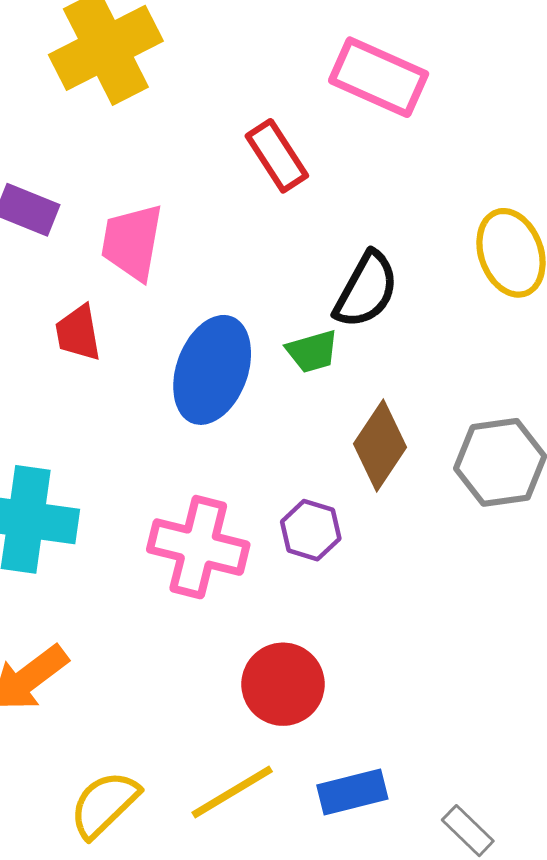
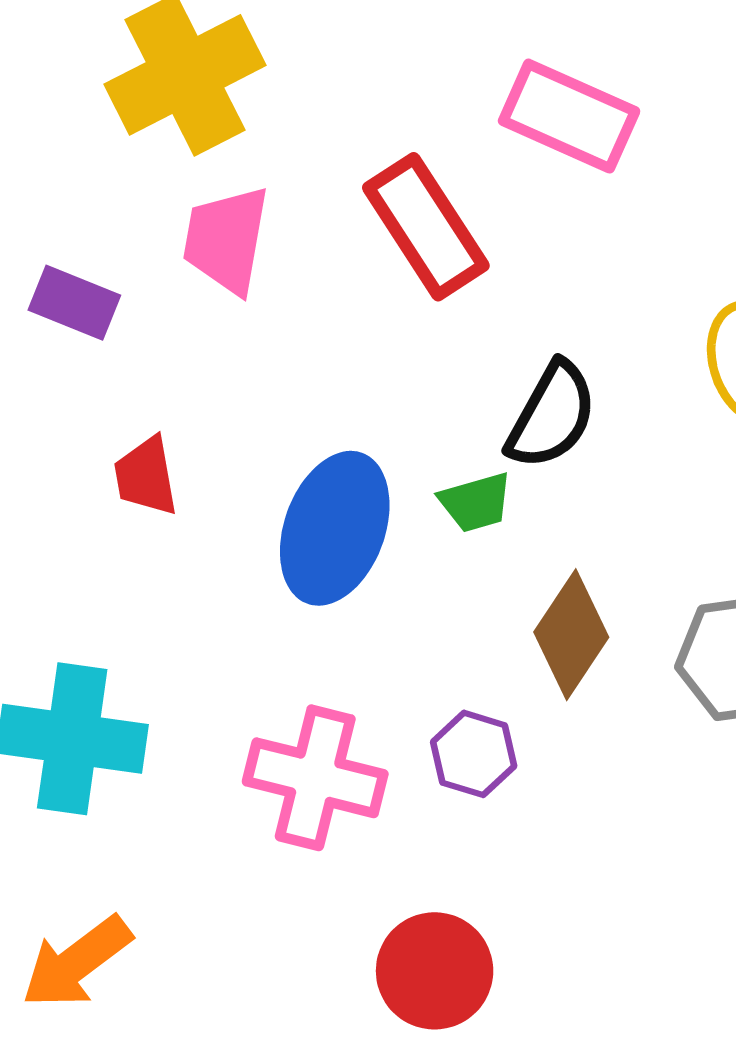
red rectangle: (277, 156) -> (426, 227), size x1.4
pink trapezoid: (132, 242) -> (226, 240), moved

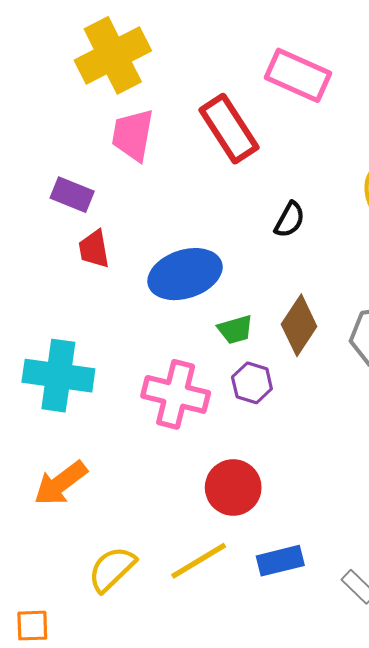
purple rectangle: (74, 303) -> (72, 195), moved
black semicircle: (552, 415) -> (290, 220), size x0.7
green trapezoid: (476, 502) -> (235, 330), moved
blue ellipse: (335, 528) -> (185, 274), turned 52

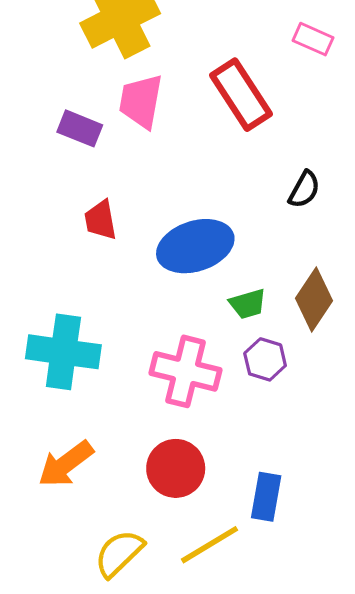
pink rectangle: (298, 75) -> (313, 39), size x0.6
purple rectangle: (72, 195) -> (80, 128), moved
red circle: (233, 487) -> (176, 468), moved
blue rectangle: (280, 561) -> (266, 497), moved, turned -66

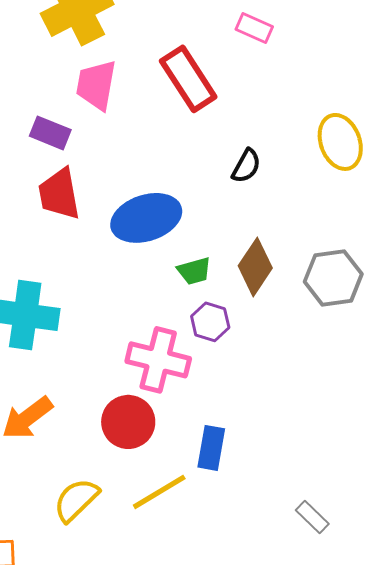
purple rectangle: (80, 128) -> (50, 133), moved
red trapezoid: (101, 220) -> (59, 194), size x1.4
pink cross: (186, 371) -> (158, 360), moved

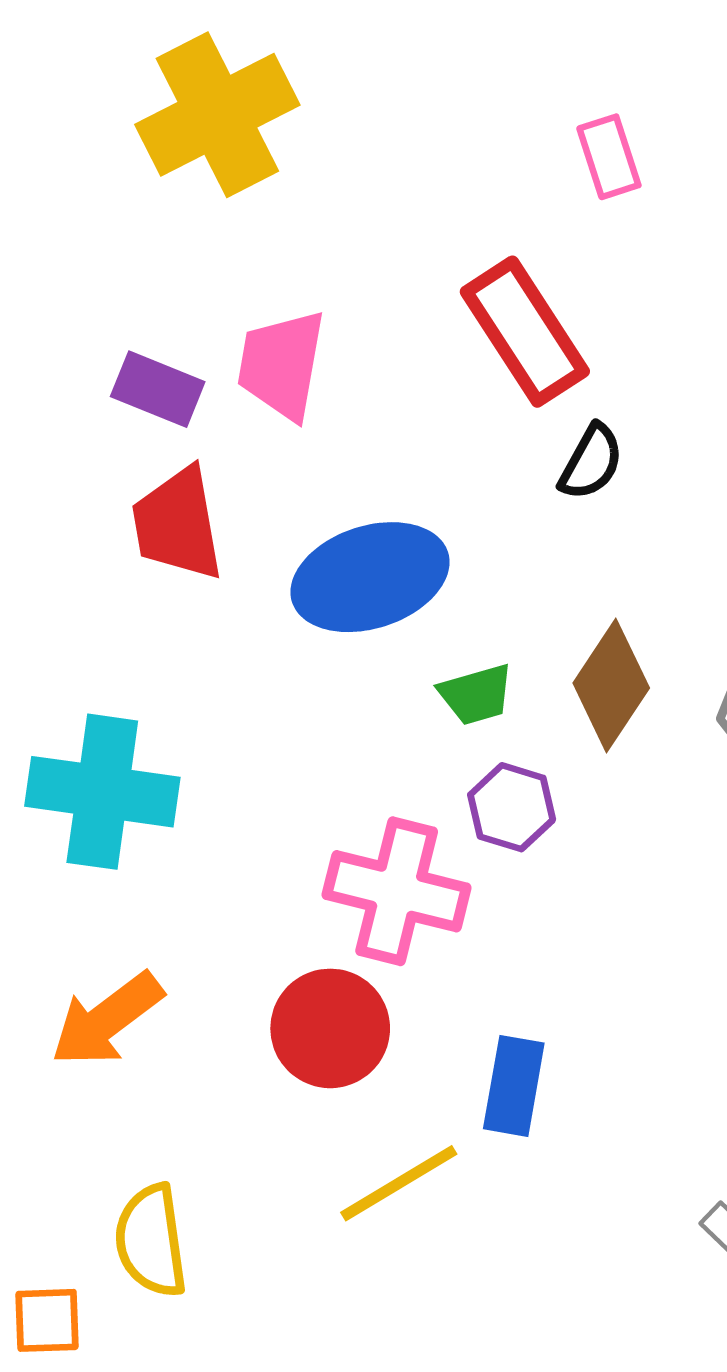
pink rectangle: (254, 28) -> (609, 157), turned 48
red rectangle: (188, 79) -> (525, 332), moved
pink trapezoid: (96, 85) -> (282, 365), moved
yellow semicircle: (76, 500) -> (151, 1241), moved, turned -54

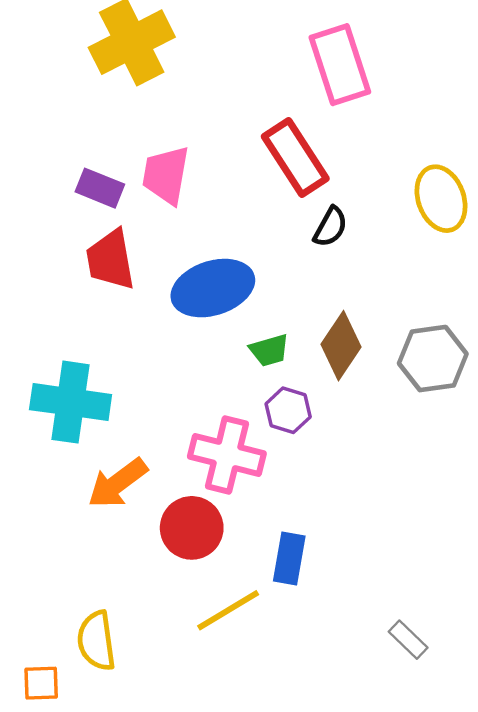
pink rectangle: (609, 157) -> (340, 65), size x1.8
orange arrow: (107, 1020) -> (118, 483), moved

